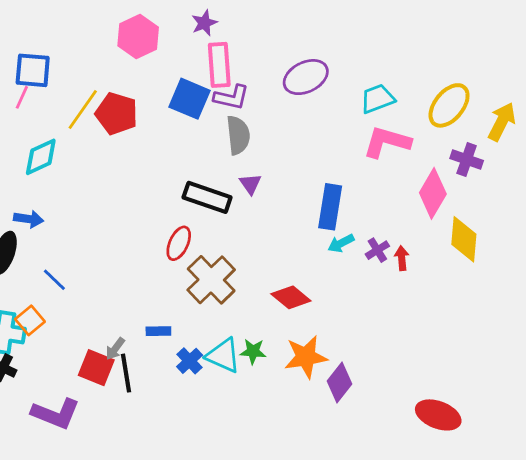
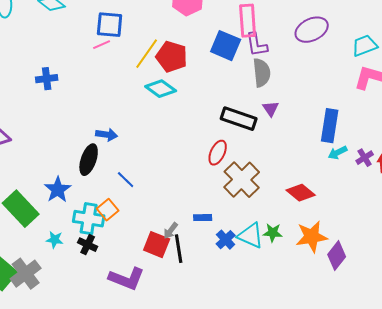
pink line: (22, 97) -> (102, 45), turned 42
purple L-shape: (231, 97) -> (257, 45), turned 68
cyan diamond: (41, 157) -> (161, 89), moved, turned 60

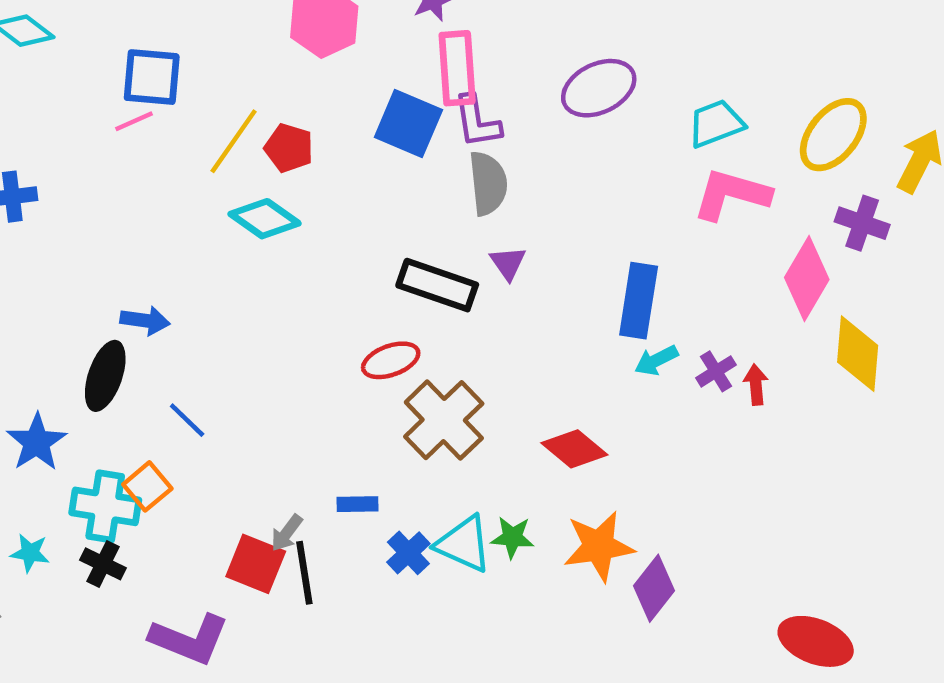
red pentagon: (172, 57) -> (289, 148), size x0.7
red ellipse: (218, 153) -> (391, 360), turned 45

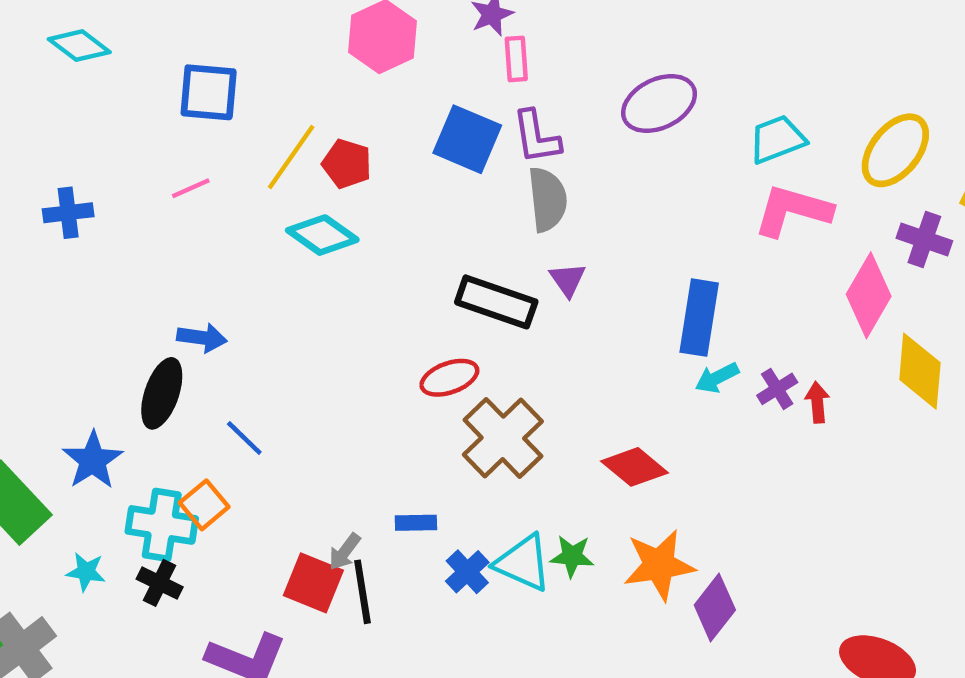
pink rectangle: (457, 68) -> (516, 59), moved, size x0.6
pink line: (134, 121) -> (191, 188), moved

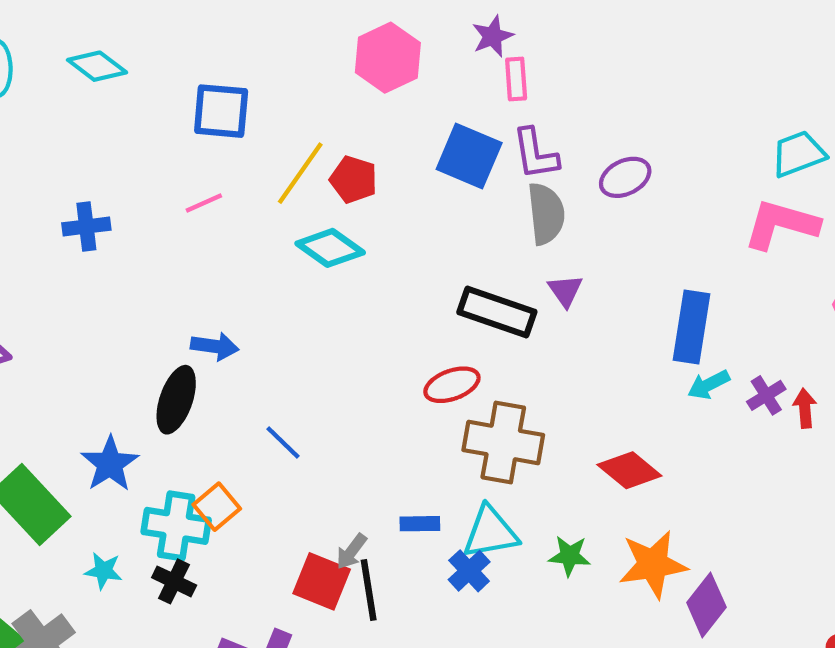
purple ellipse: (659, 103) -> (625, 177), moved, size x0.7
cyan trapezoid: (777, 139) -> (798, 154), moved
blue line: (244, 438) -> (283, 442), moved
brown cross: (503, 438) -> (503, 442), turned -36
cyan triangle: (523, 563) -> (490, 532), moved, turned -34

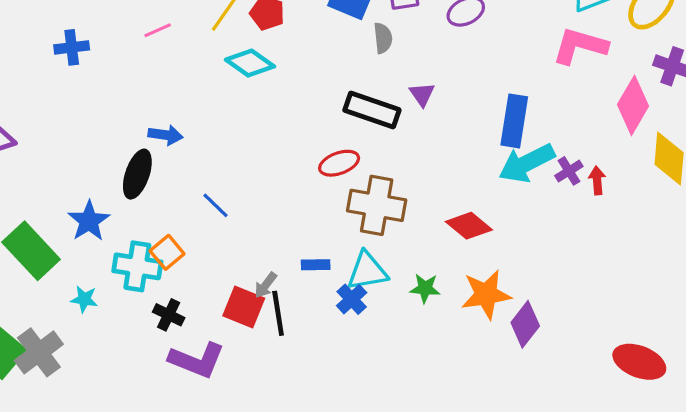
gray semicircle: (546, 214) -> (383, 38), moved, size x0.7
cyan arrow: (709, 385) -> (527, 163), size x1.8
black cross: (174, 581) -> (169, 315), moved

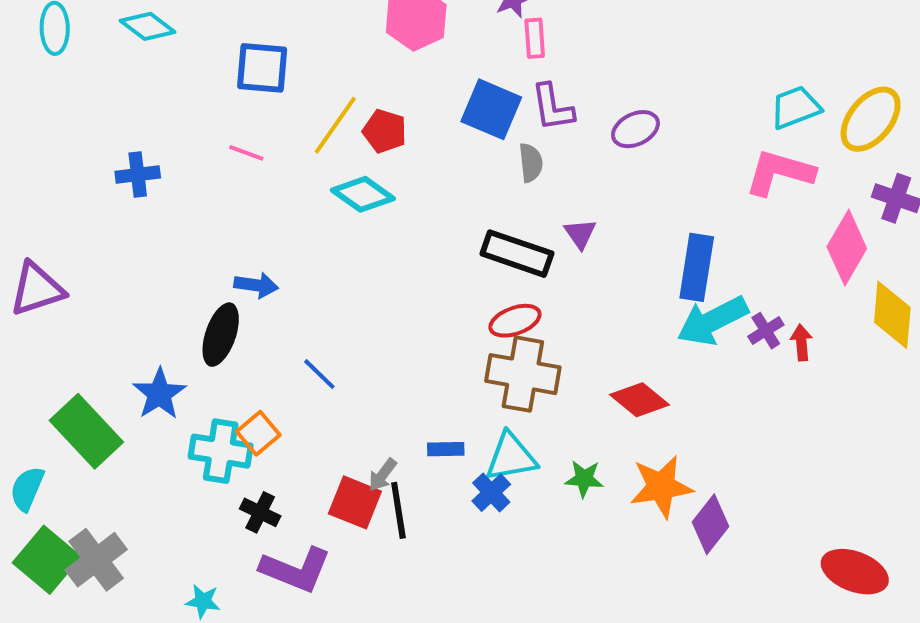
pink line: (158, 30) -> (246, 153), turned 44
red ellipse: (339, 163) -> (515, 321), moved
cyan star: (84, 299) -> (203, 601), moved

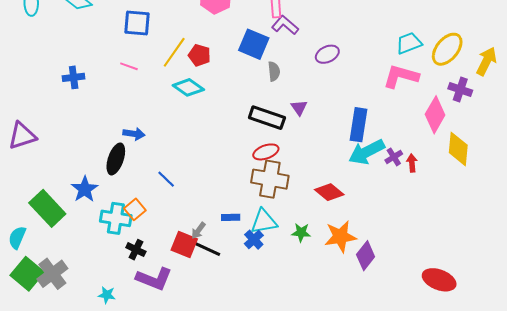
purple L-shape: (553, 107) -> (285, 25), moved, turned 140
black line: (398, 510) -> (206, 249), turned -56

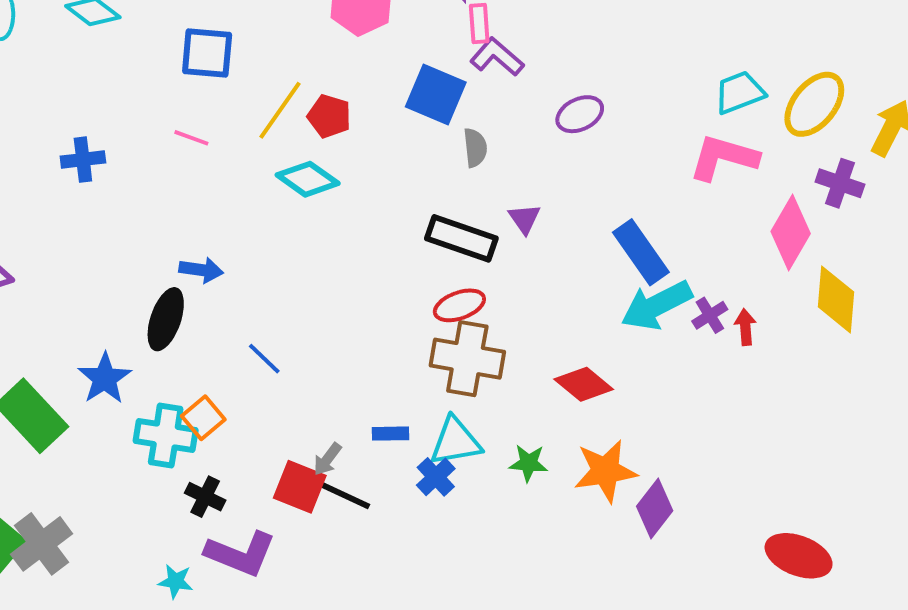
blue rectangle: (359, 125) -> (641, 252), turned -44
cyan star: (107, 295) -> (176, 581), moved

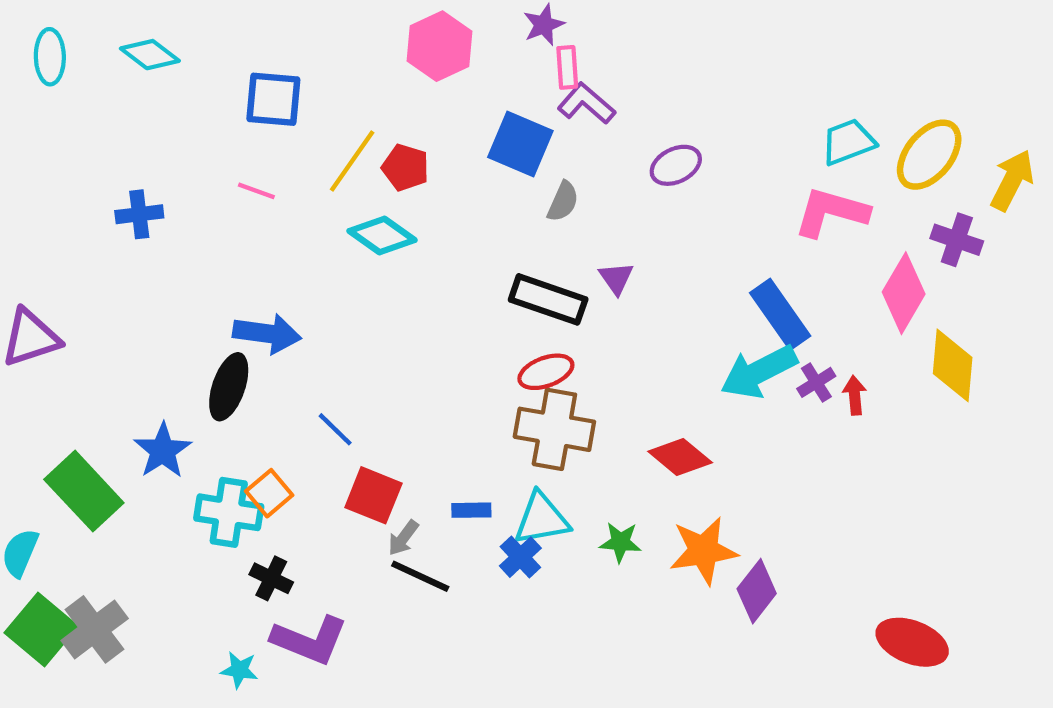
gray semicircle: (475, 148) -> (563, 201), turned 30
blue rectangle: (641, 252) -> (780, 314), moved
blue arrow: (201, 270) -> (267, 333), size x1.4
red square: (300, 487) -> (373, 495), moved

